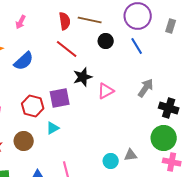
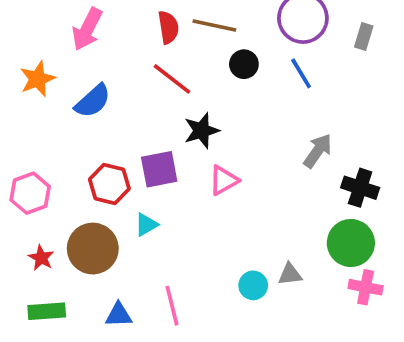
pink arrow: (21, 22) -> (87, 29), size x1.6
pink triangle: (106, 91) -> (224, 180), moved
brown circle: (24, 141) -> (93, 249), size x1.4

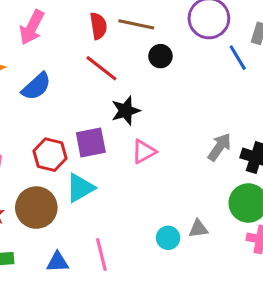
blue line: (301, 73) -> (238, 58), moved
gray arrow: (318, 151) -> (220, 147), moved
cyan triangle: (146, 225) -> (80, 188), size x1.5

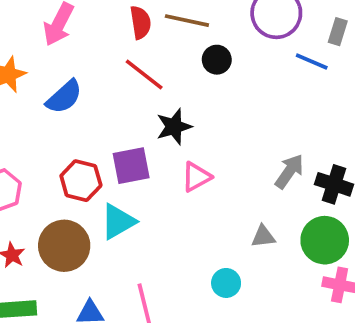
blue line: (238, 58) -> (312, 62), turned -36
gray triangle: (198, 229) -> (263, 236), moved

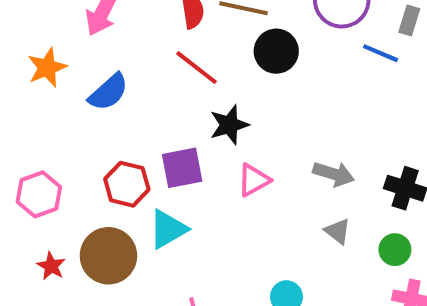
black circle: (217, 60) -> (276, 51), size x1.4
gray arrow: (289, 171) -> (334, 174), moved, turned 72
gray triangle: (263, 236) -> (338, 231), moved, turned 45
green circle: (325, 240) -> (395, 250), size x0.6

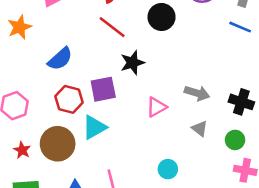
blue line: (381, 53) -> (240, 27), moved
blue semicircle: (108, 92) -> (60, 59), moved
pink triangle: (254, 180) -> (156, 107), moved

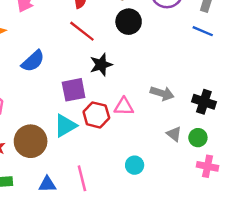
red hexagon: (69, 99) -> (96, 115), moved
pink triangle: (156, 107) -> (124, 107), turned 30
gray triangle: (200, 129) -> (174, 134), moved

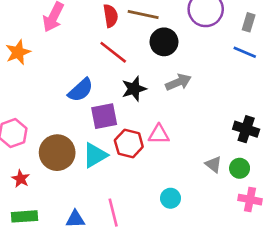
blue semicircle: (33, 61) -> (81, 90), moved
gray arrow: (162, 93) -> (178, 82), moved, turned -40
brown circle: (31, 141) -> (57, 153), moved

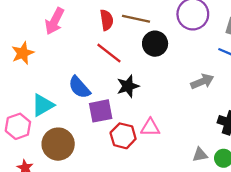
gray arrow: (178, 82) -> (202, 81), moved
blue semicircle: (81, 90) -> (79, 87), turned 90
cyan triangle: (95, 155) -> (43, 105), moved
gray triangle: (214, 164) -> (200, 155), turned -49

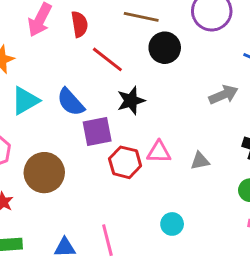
red semicircle: (107, 20) -> (80, 24), moved
cyan triangle: (43, 105) -> (25, 101), moved
gray triangle: (200, 155) -> (200, 161), moved

